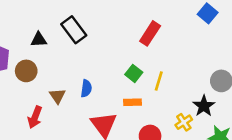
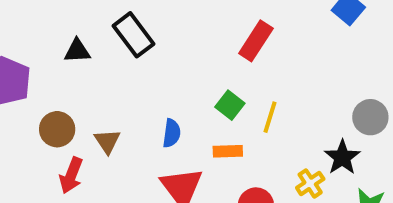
brown circle: (26, 71) -> (57, 129), moved
blue semicircle: (86, 88) -> (172, 133), moved

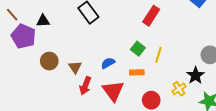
black triangle: (77, 51) -> (43, 21), moved
blue semicircle: (172, 133) -> (108, 63), turned -128
red arrow: (71, 175) -> (85, 86), moved

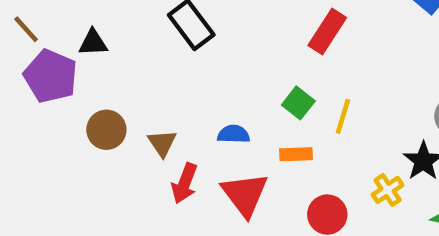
blue semicircle: (108, 63) -> (234, 134), turned 32

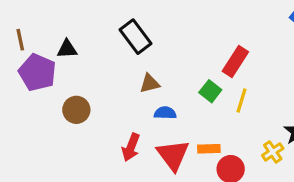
brown line: (26, 29) -> (20, 40), turned 30
red rectangle: (327, 32) -> (235, 62), moved
brown triangle: (162, 143) -> (150, 83), moved, turned 50
orange rectangle: (296, 154) -> (209, 149), moved

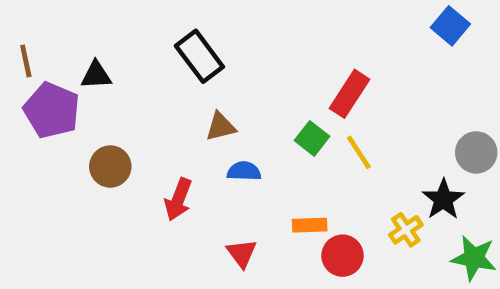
yellow line: (242, 100) -> (359, 152), turned -50
red arrow: (131, 147) -> (178, 199), moved
red triangle: (173, 155) -> (242, 253), moved, size x0.6

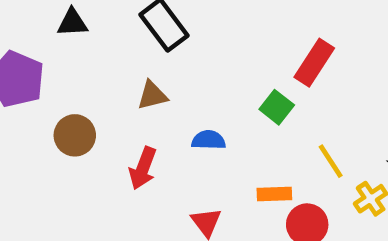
black triangle: (96, 75) -> (72, 23), moved
brown triangle: (221, 127) -> (152, 95), moved
yellow line: (359, 152) -> (331, 161), moved

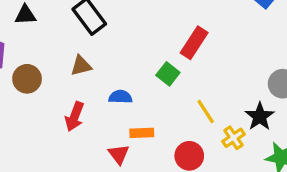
brown circle: (75, 135) -> (27, 79), moved
orange rectangle: (274, 194) -> (142, 133), moved

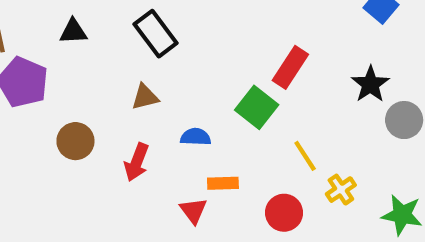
green square: (168, 74) -> (257, 107), size x1.4
brown circle: (27, 79) -> (75, 141), moved
black star: (260, 116) -> (370, 84), moved

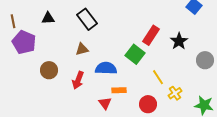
black star: (370, 84) -> (179, 41), moved
blue semicircle: (196, 137) -> (106, 68), size x1.5

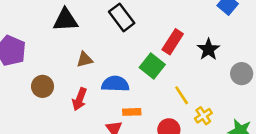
black triangle: (48, 18) -> (65, 20), moved, size x1.5
black rectangle: (87, 19) -> (122, 17), moved

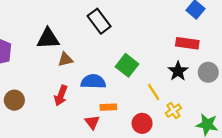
black triangle: (65, 20) -> (48, 39), moved
red rectangle: (173, 42) -> (187, 43), moved, turned 65
black star: (208, 49) -> (178, 71), moved
brown circle: (43, 86) -> (14, 100), moved

